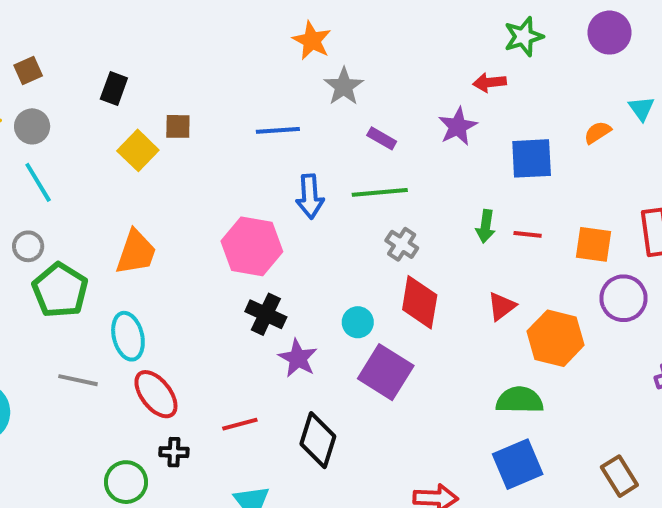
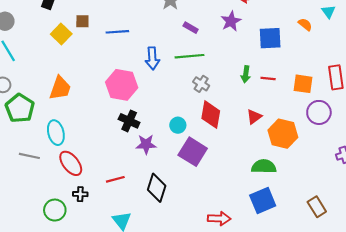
blue line: (278, 130) -> (117, 32), moved
orange semicircle: (598, 132) -> (305, 24), turned 72
purple star: (298, 358) -> (146, 144), turned -30

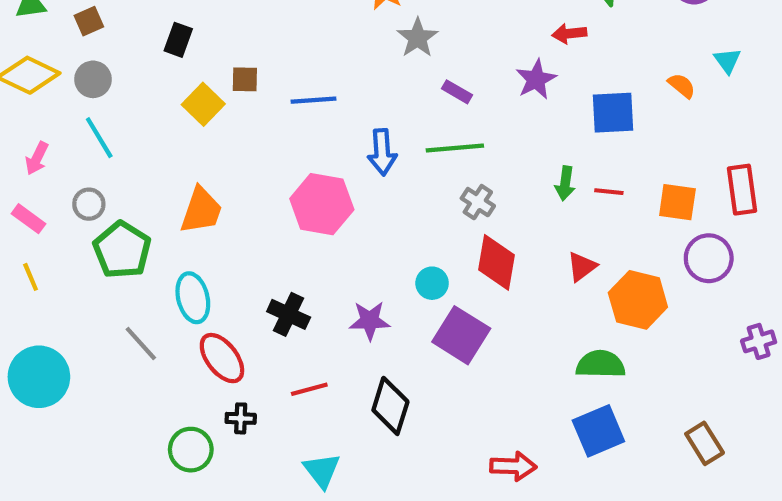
black cross: (129, 121) -> (289, 314), moved
gray line: (29, 156) -> (141, 343), turned 36

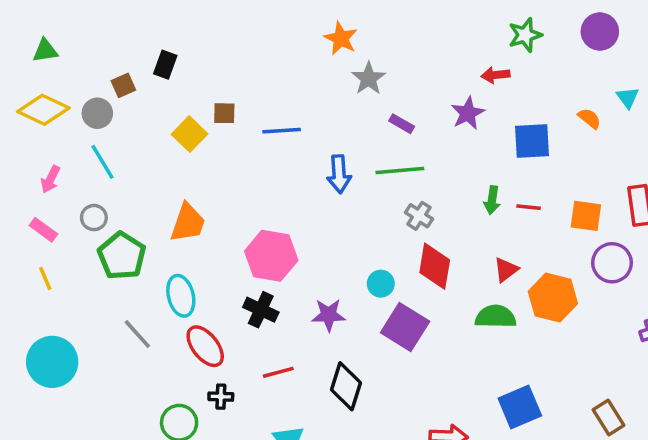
brown square: (89, 21) -> (123, 85), moved
black rectangle: (178, 40) -> (165, 65), moved
pink hexagon: (322, 204) -> (271, 256), moved
green semicircle: (601, 364) -> (496, 317), moved

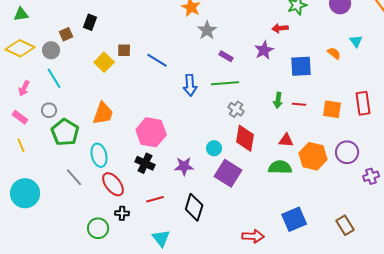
blue line: (282, 131) -> (157, 60), turned 35
purple circle: (612, 263) -> (347, 152), moved
red triangle: (506, 270) -> (286, 140), turned 42

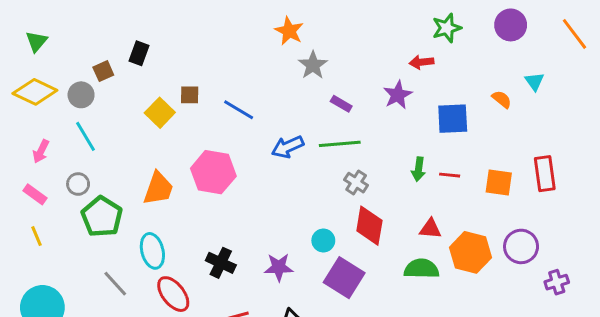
green triangle: (21, 14) -> (36, 41), turned -42
blue arrow: (190, 85) -> (288, 147), turned 70
pink hexagon: (151, 132) -> (213, 172), moved

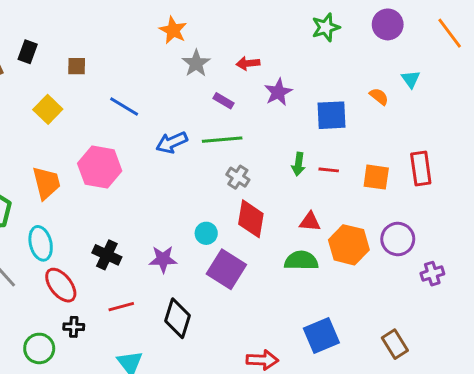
red arrow: (421, 62) -> (248, 63), moved
brown square: (190, 95) -> (77, 66), moved
orange trapezoid: (158, 188) -> (46, 183), turned -33

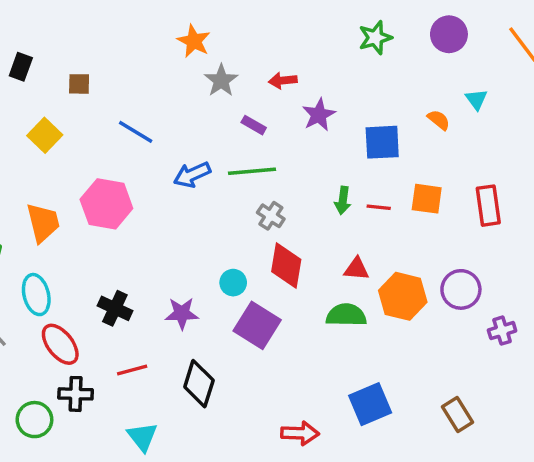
orange square: (376, 177) -> (427, 199), moved
black cross: (74, 327) -> (76, 394), size x1.4

